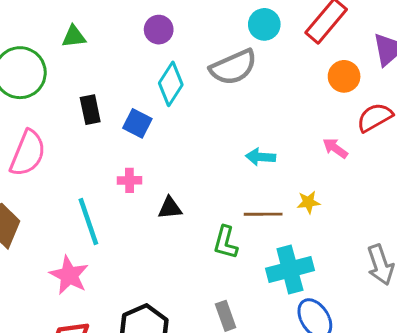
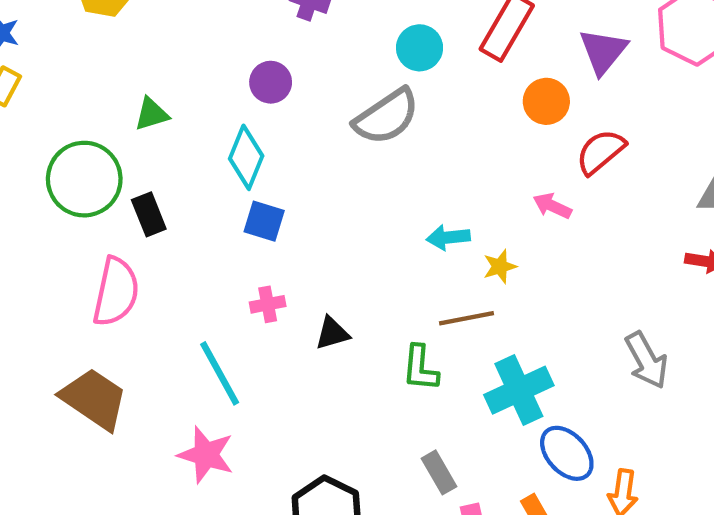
cyan diamond: (171, 84) -> (246, 157), moved
black rectangle: (90, 110) -> (149, 214), moved
yellow star: (308, 202) -> (500, 266), moved

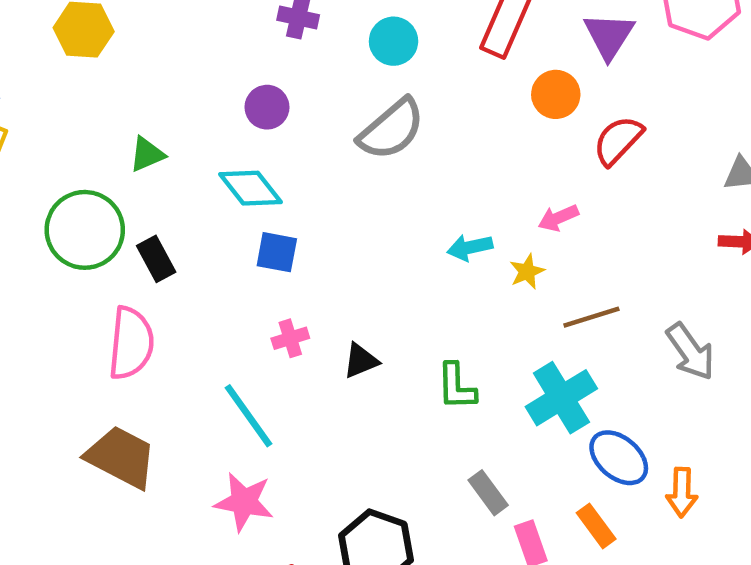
cyan circle: (420, 48) -> (394, 41), moved
cyan diamond: (246, 157) -> (250, 188), turned -54
pink arrow: (552, 206) -> (558, 218), moved, turned -42
brown line: (466, 318) -> (591, 317), moved

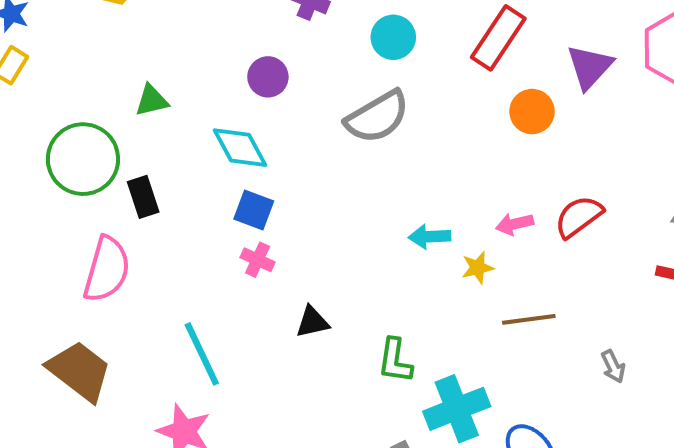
red semicircle: (618, 140) -> (579, 217), moved
pink cross: (290, 338) -> (258, 260), moved, turned 32
gray arrow: (690, 352) -> (613, 366), size x0.6
cyan cross: (561, 398) -> (457, 409), moved

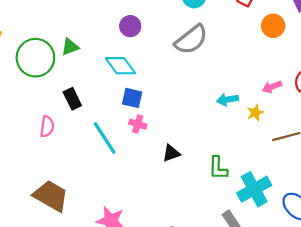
green circle: (83, 159) -> (35, 58), moved
pink semicircle: (107, 269) -> (47, 126), moved, size x0.6
cyan line: (202, 354) -> (105, 138), moved

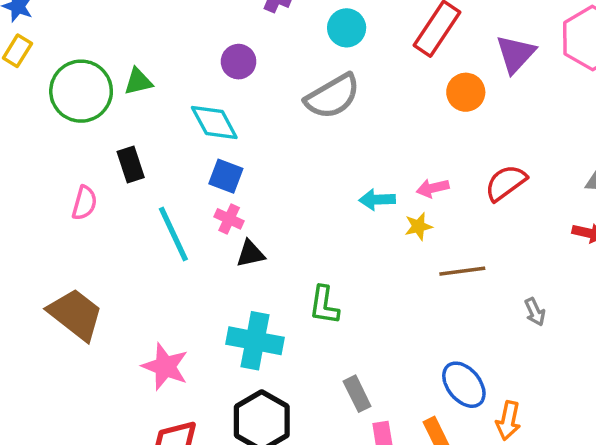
pink arrow: (272, 87) -> (433, 188), moved
black triangle: (171, 153) -> (250, 254), moved
green L-shape: (218, 168) -> (324, 305), moved
cyan cross: (254, 189) -> (255, 341), moved, turned 32

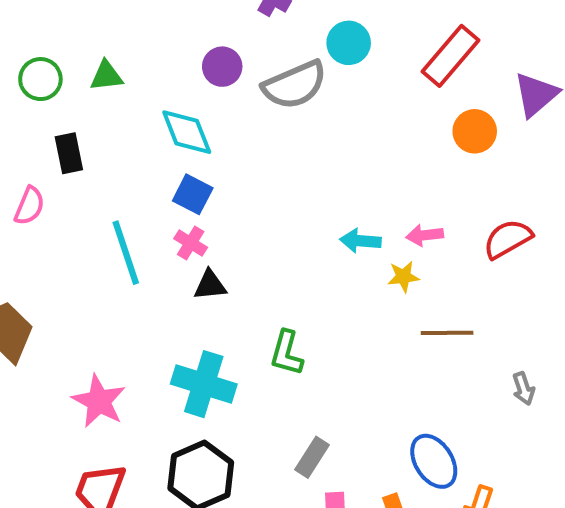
green circle: (81, 91) -> (40, 79), size x0.6
gray semicircle: (333, 96) -> (295, 85), moved
black rectangle: (131, 164) -> (69, 153), moved
gray rectangle: (357, 394) -> (312, 457), turned 52

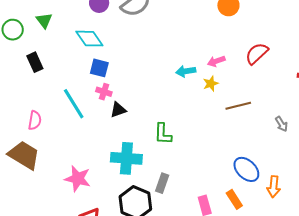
green triangle: (106, 76) -> (44, 20), turned -48
pink semicircle: (29, 206) -> (35, 120), moved
gray rectangle: (312, 457) -> (162, 183), moved

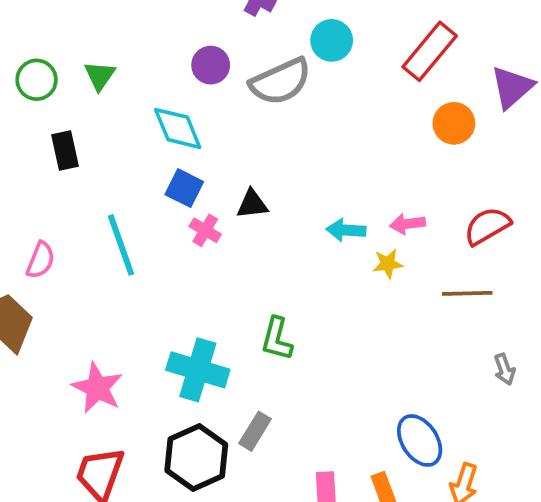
pink cross: (104, 92) -> (205, 230), moved
brown line: (238, 106) -> (467, 293), moved
black triangle: (118, 110) -> (252, 204), moved

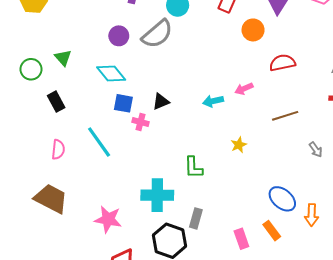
red semicircle: (487, 226) -> (282, 63), moved, turned 35
pink semicircle: (41, 260) -> (58, 149), moved
yellow star: (388, 264) -> (239, 145), moved

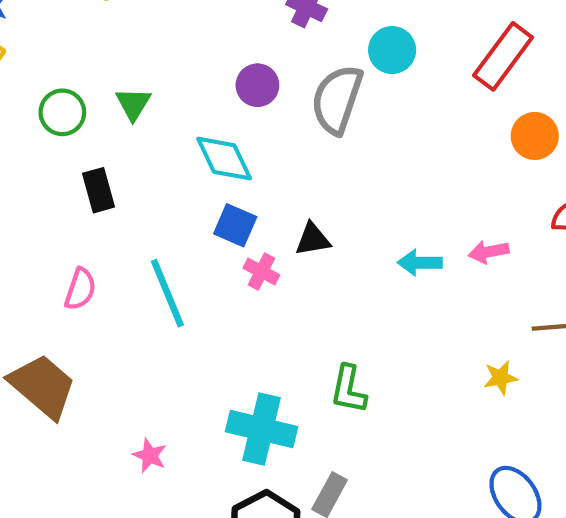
gray semicircle: (157, 34) -> (337, 99), turned 136
yellow star: (239, 145) -> (501, 378), moved
pink star: (108, 219) -> (150, 455), size x0.6

